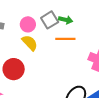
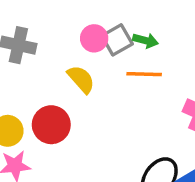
pink circle: (28, 24) -> (94, 38), moved

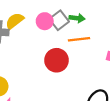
yellow semicircle: (81, 79) -> (15, 21), moved, turned -78
red circle: (51, 125) -> (57, 60), moved

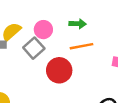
gray square: (59, 20) -> (34, 48), moved

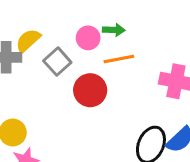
pink circle: (43, 30) -> (88, 38), moved

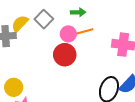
pink circle: (88, 38) -> (68, 34), moved
gray square: (57, 62) -> (44, 19), moved

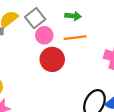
pink circle: (68, 34) -> (44, 35), moved

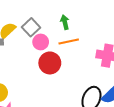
green arrow: (73, 16) -> (65, 22), turned -104

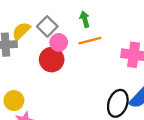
red circle: (50, 63) -> (52, 60), moved

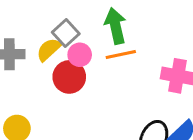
green arrow: (85, 19) -> (115, 26), size x1.6
yellow semicircle: (21, 31) -> (49, 50), moved

